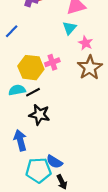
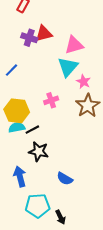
cyan triangle: (69, 28) -> (68, 67), size x1.5
yellow hexagon: (31, 68) -> (17, 111), moved
blue semicircle: (54, 162) -> (65, 179), moved

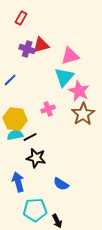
pink star: (83, 82) -> (79, 91), size x1.5

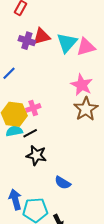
pink triangle: (70, 56) -> (86, 47), moved
cyan triangle: (64, 77) -> (67, 43), moved
pink cross: (48, 109) -> (33, 108), moved
blue arrow: (18, 182) -> (15, 200), moved

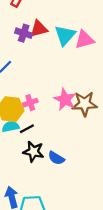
pink star: (82, 85) -> (65, 99), moved
brown star: (86, 109) -> (85, 104), turned 30
blue semicircle: (63, 183) -> (56, 158), moved

